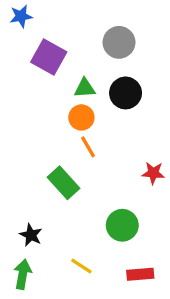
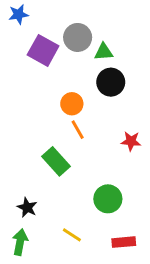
gray circle: (119, 42) -> (78, 37), moved
green triangle: (85, 88) -> (104, 52), moved
red star: (153, 173) -> (131, 141), moved

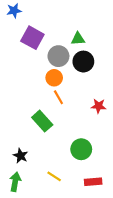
gray circle: (78, 37) -> (58, 56), moved

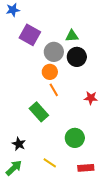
green arrow: (15, 182) -> (14, 168), turned 36

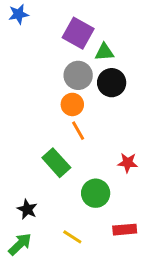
purple square: (30, 35) -> (78, 33), moved
red star: (91, 98) -> (128, 163), moved
green circle: (75, 138) -> (96, 193), moved
red rectangle: (86, 168) -> (125, 230), moved

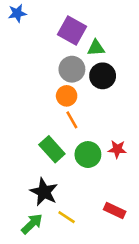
green circle: (96, 193) -> (88, 155), moved
black star: (27, 209) -> (44, 192), moved, size x1.5
red rectangle: (125, 230) -> (115, 211), turned 30
green arrow: (20, 244) -> (32, 224), moved

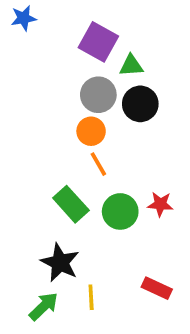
yellow line: (67, 217) -> (91, 297), turned 54

